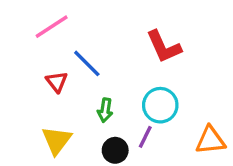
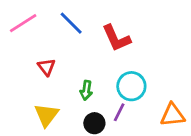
pink line: (52, 27) -> (23, 23), moved
red L-shape: (164, 47) -> (116, 38), moved
blue line: (87, 63) -> (71, 23), moved

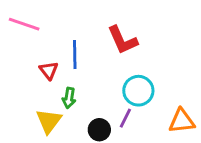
pink line: (23, 23) -> (24, 24), turned 52
blue line: (71, 23) -> (75, 55), moved, turned 44
green arrow: (86, 90) -> (69, 98), moved

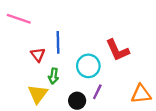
red L-shape: (122, 40) -> (118, 50), moved
cyan circle: (138, 91) -> (88, 66), moved

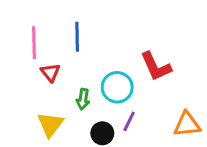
pink line: (19, 19) -> (34, 43), moved, turned 70
blue line: (58, 42) -> (77, 37), moved
green arrow: (54, 76) -> (83, 99), moved

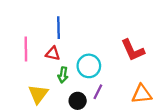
pink line: (34, 43) -> (26, 49), moved
red L-shape: (156, 66) -> (133, 50), moved
red triangle: (50, 72) -> (53, 54), moved, turned -40

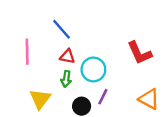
blue line: (58, 28) -> (61, 29), turned -40
red triangle: (53, 54) -> (67, 56), moved
orange triangle: (142, 94) -> (149, 99), turned 35

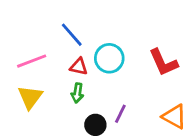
pink line: (27, 52) -> (32, 61), turned 70
cyan circle: (93, 69) -> (109, 58), moved
yellow triangle: (40, 99) -> (30, 97), moved

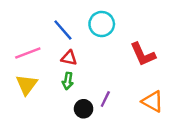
cyan circle: (109, 58) -> (102, 24), moved

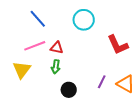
blue line: (63, 30) -> (38, 19), moved
pink line: (28, 53) -> (35, 46), moved
purple line: (105, 99) -> (102, 82), moved

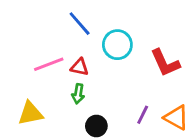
blue line: (38, 19) -> (80, 24), moved
cyan circle: (84, 20) -> (117, 45), moved
yellow triangle: (22, 70) -> (30, 113), moved, turned 42

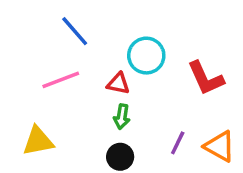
blue line: (80, 24) -> (75, 31), moved
red triangle: (80, 67) -> (118, 83), moved
green arrow: (78, 94) -> (122, 117), moved

